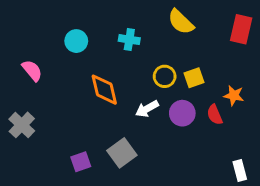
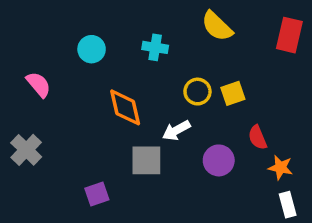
orange star: (234, 96) -> (281, 167), moved
purple circle: (182, 113) -> (219, 160), moved
gray square: (122, 153) -> (146, 160), moved, turned 36

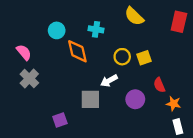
orange diamond: (125, 107) -> (77, 51), moved
gray cross: (26, 150) -> (29, 79), moved

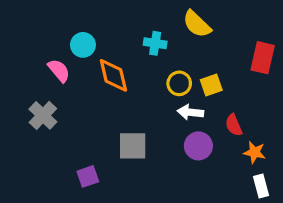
red rectangle: (179, 22) -> (263, 58), moved
cyan cross: (96, 29) -> (155, 43), moved
pink semicircle: (24, 52) -> (59, 71), moved
white arrow: (109, 81) -> (190, 112), moved, turned 35

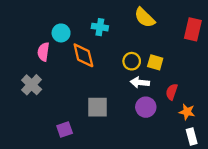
cyan cross: (155, 43) -> (100, 27), moved
red rectangle: (263, 58) -> (193, 29), moved
pink semicircle: (59, 71) -> (43, 52), turned -132
yellow square: (211, 85) -> (155, 62), turned 35
red semicircle: (234, 125) -> (172, 92), turned 42

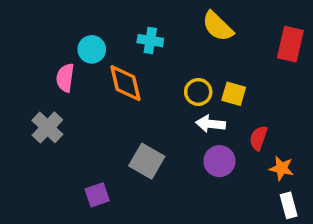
gray square: (98, 107) -> (147, 161), turned 30

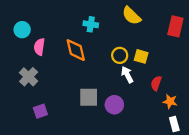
cyan circle: (92, 49) -> (22, 30), moved
white arrow: (211, 124) -> (127, 75), turned 56
gray square: (147, 161) -> (89, 97), turned -30
purple circle: (219, 161) -> (114, 105), moved
purple square: (97, 195) -> (40, 111), moved

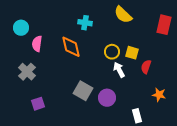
red semicircle: (156, 83) -> (146, 67), moved
gray square: (89, 97) -> (83, 91), turned 30
white rectangle: (174, 124) -> (137, 116), moved

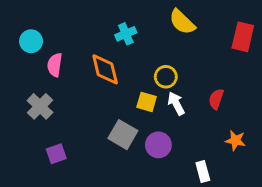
cyan cross: (85, 23) -> (126, 34), turned -32
yellow square: (132, 53) -> (147, 102), moved

